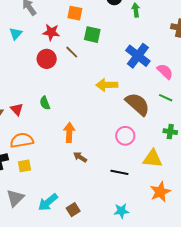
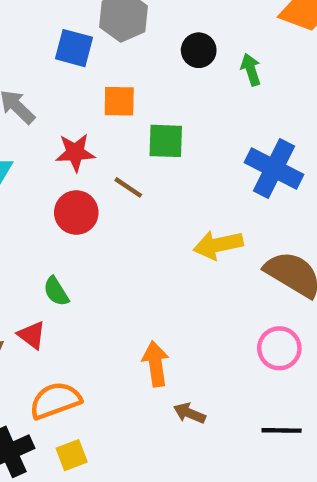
green semicircle: (45, 103) -> (56, 291), moved

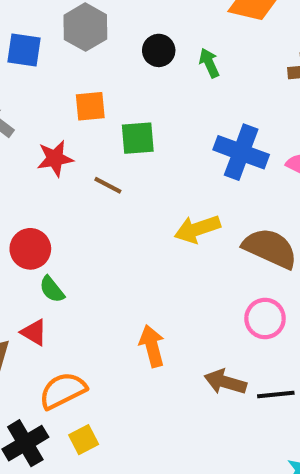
blue square: (74, 48) -> (24, 50), moved
red circle: (76, 212) -> (30, 249), moved
brown arrow: (189, 413) -> (225, 382), moved, size x1.4

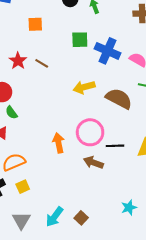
green square: (138, 138) -> (80, 40), moved
red star: (55, 158) -> (18, 61), moved, turned -30
pink circle: (265, 318) -> (90, 132), moved, size x1.4
black line: (276, 394) -> (115, 146), moved

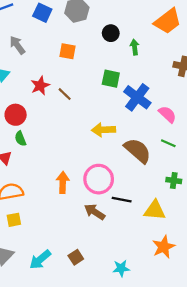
brown square: (81, 218) -> (76, 257), moved

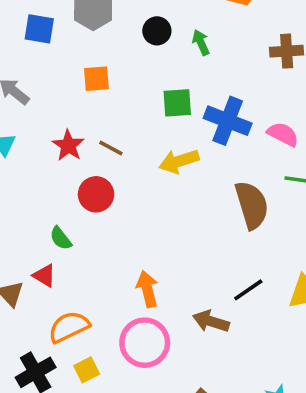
red circle: (16, 115) -> (96, 194), moved
yellow arrow: (103, 130) -> (179, 161), moved
brown semicircle: (138, 151) -> (252, 205), turned 48
pink circle: (99, 179) -> (145, 343), moved
black line: (122, 200) -> (248, 290), turned -30

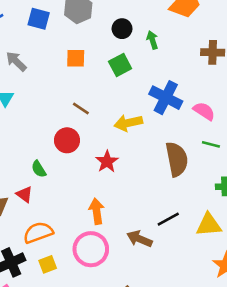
green square: (177, 103) -> (120, 65), moved, turned -30
red star: (68, 145) -> (107, 162), moved

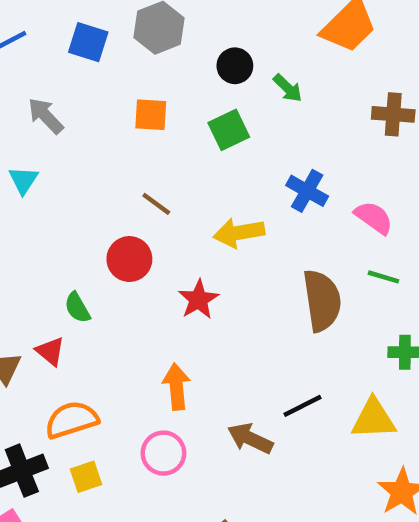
green arrow: (152, 40) -> (288, 88), turned 150
blue cross: (166, 98) -> (307, 191), size x0.7
pink circle: (91, 249) -> (163, 453), size x0.7

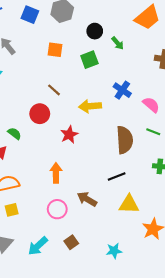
green semicircle: (77, 308) -> (14, 133), turned 152
black line: (302, 406) -> (117, 177), moved
yellow triangle: (374, 419) -> (129, 204), moved
pink circle: (163, 453) -> (57, 209), moved

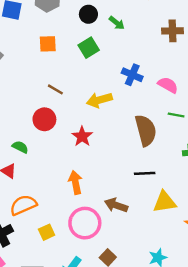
black line: (117, 177) -> (145, 173), turned 30
pink circle: (57, 209) -> (85, 223), size x1.4
yellow square: (12, 210) -> (47, 232), moved

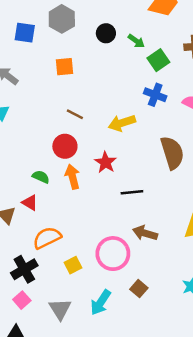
green square: (89, 48) -> (158, 60), moved
black line: (145, 173) -> (132, 192), moved
orange arrow: (75, 182) -> (72, 177), moved

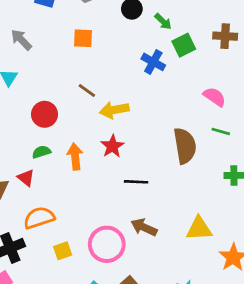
blue cross: (155, 95) -> (153, 62), moved
yellow arrow: (122, 123) -> (114, 110), moved
red circle: (65, 146) -> (45, 114), moved
green semicircle: (41, 177) -> (41, 152), turned -49

